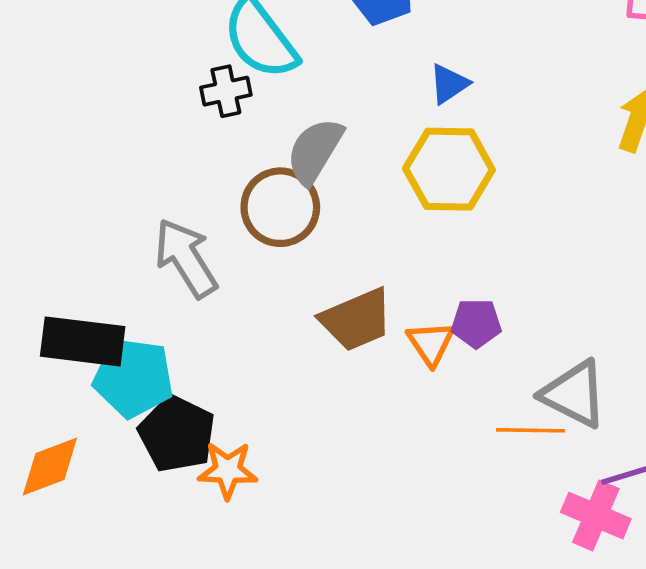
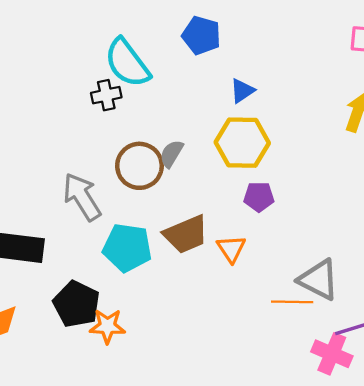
gray semicircle: (315, 151) -> (172, 154), moved, size x0.7
purple pentagon: (476, 323) -> (259, 197), moved
cyan pentagon: (133, 378) -> (127, 248), moved

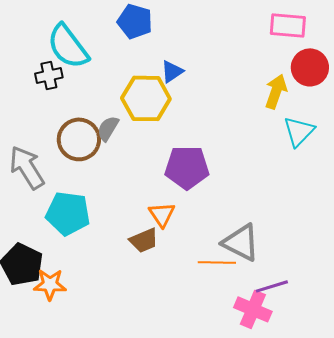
yellow hexagon: (242, 143) -> (146, 98), moved
purple pentagon: (259, 197) -> (187, 167), size x1.6
brown trapezoid: (186, 234) -> (144, 240), moved, size x0.7

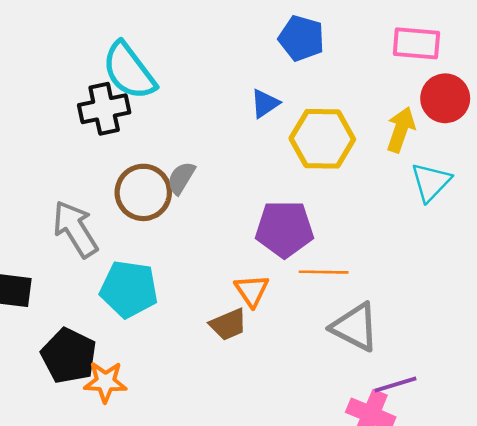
blue pentagon: (135, 21) -> (301, 38), moved
black cross: (49, 75) -> (104, 109), size x1.4
yellow hexagon: (146, 98) -> (322, 139), moved
orange line: (217, 262) -> (324, 272), moved

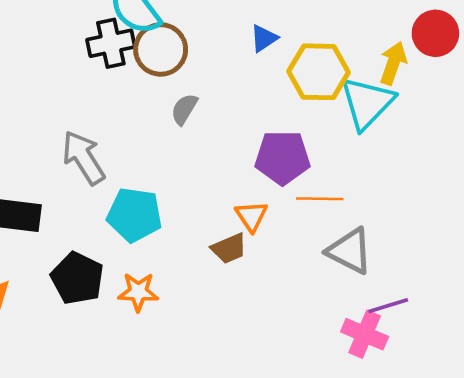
cyan triangle: (431, 182) -> (367, 103), moved, size x1.4
brown circle: (143, 192) -> (161, 49), moved
orange star: (105, 382) -> (138, 292), moved

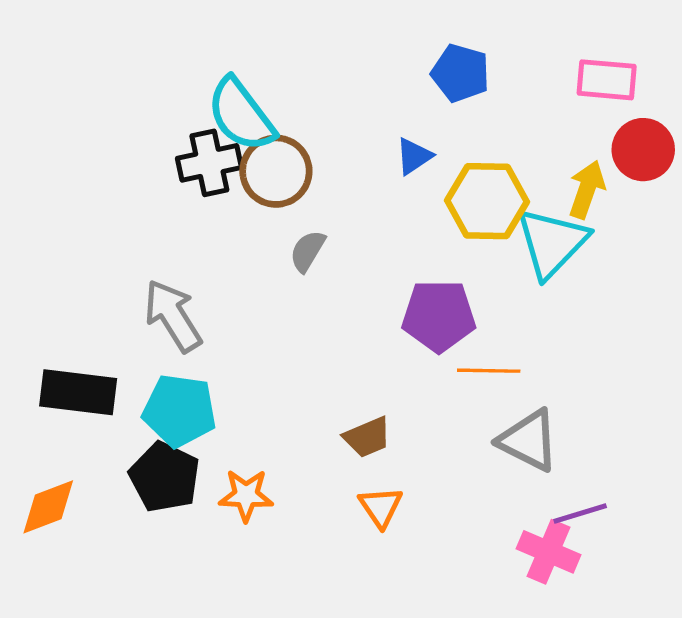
cyan pentagon: (134, 215) -> (180, 411), moved
orange triangle: (251, 216) -> (381, 507), moved

